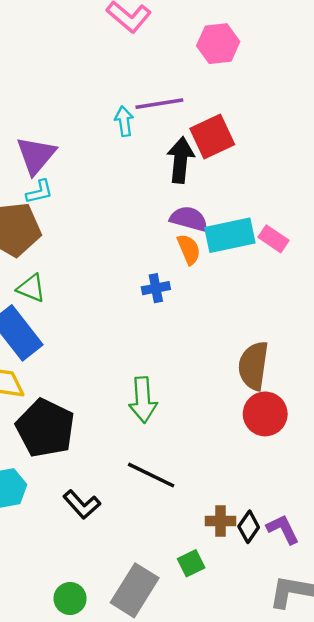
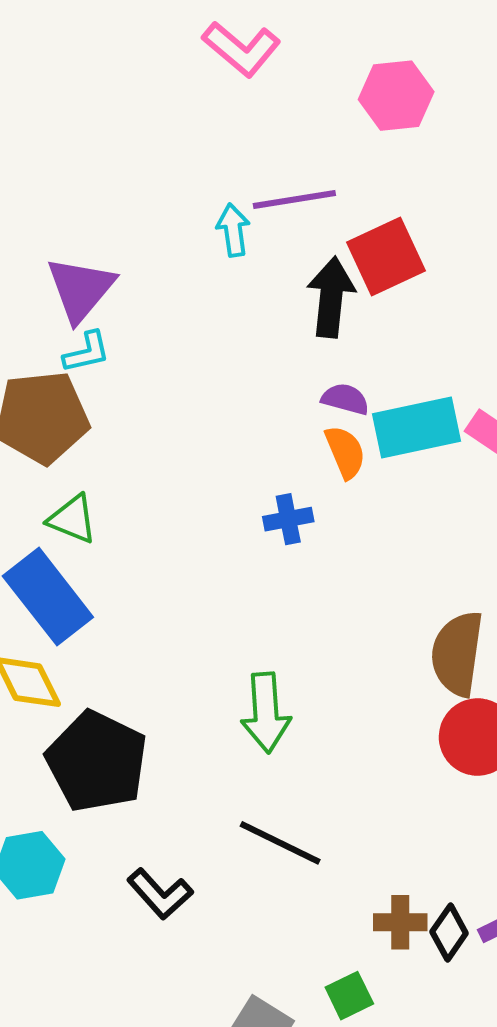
purple semicircle: (189, 219) -> (345, 399), size x0.7

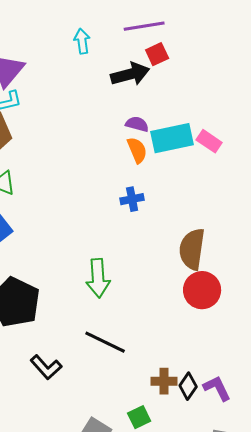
purple line: (294, 199) -> (144, 26), moved
red square: (386, 257) -> (157, 54), size x0.6
black arrow: (331, 297) -> (130, 74), turned 69
blue cross: (288, 519) -> (132, 199), moved

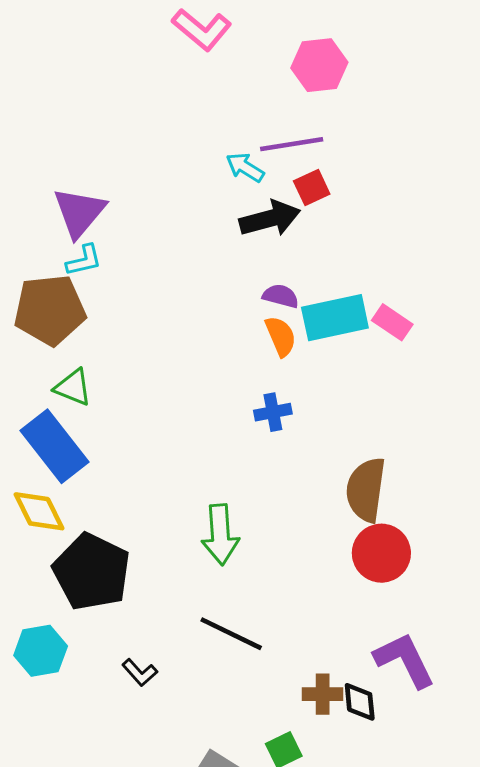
cyan arrow: (82, 41) -> (245, 167), moved, turned -50
black L-shape: (46, 367) -> (140, 672), size x0.7
black diamond: (188, 386) -> (360, 702), turned -40
purple L-shape: (217, 388) -> (405, 660), moved, size x1.4

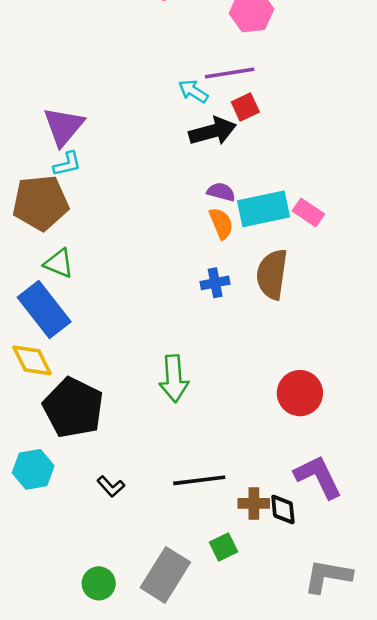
brown semicircle: (366, 490) -> (272, 274), moved
black line: (231, 634) -> (199, 480), moved, turned -33

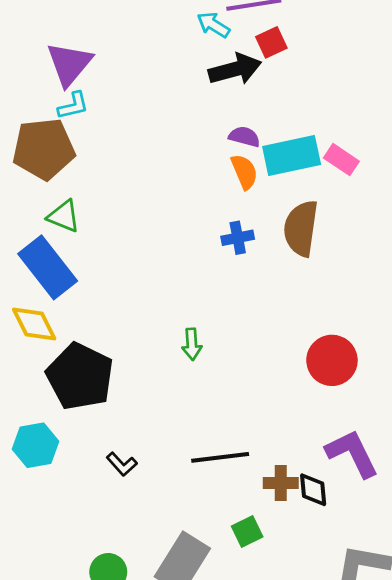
green arrow: (174, 379) -> (192, 344), size x0.6

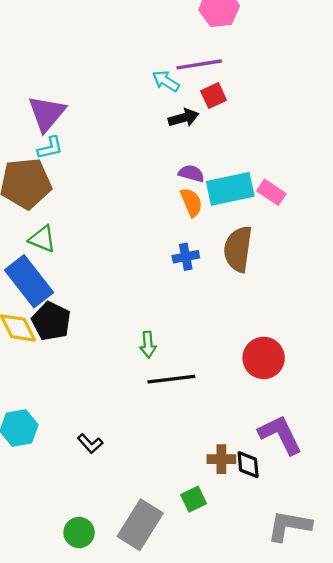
black arrow: (235, 69) -> (184, 118), size x0.7
black pentagon: (80, 377) -> (51, 321), moved, size x0.7
black line: (220, 457) -> (171, 379), moved

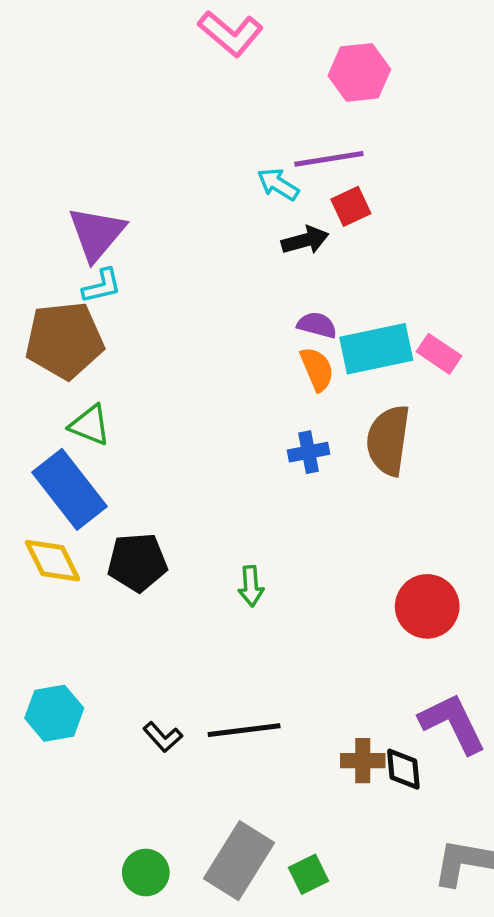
black pentagon: (51, 321) -> (137, 562), moved, turned -30
black line: (171, 379) -> (244, 730), moved
green square: (194, 499) -> (309, 874), moved

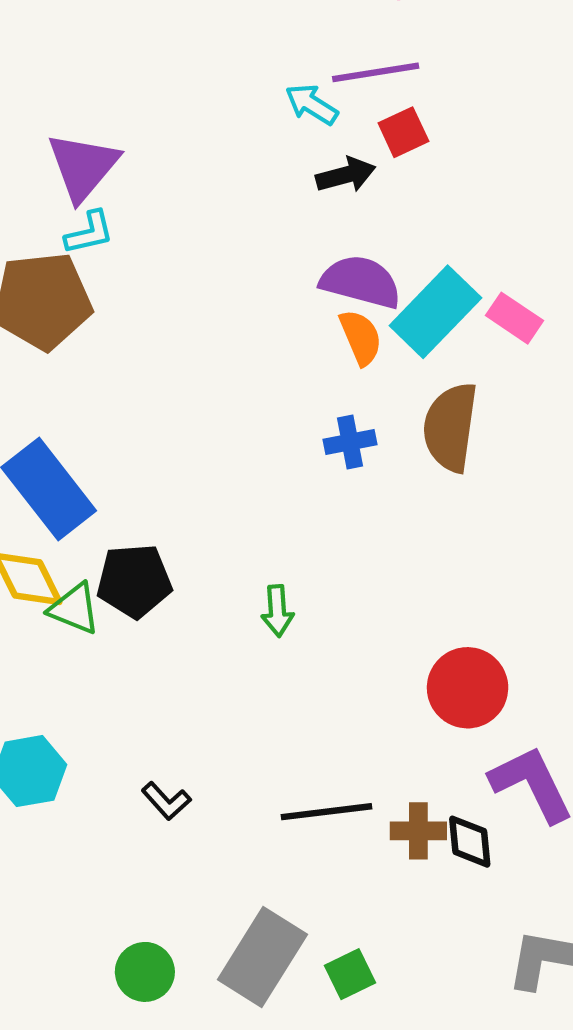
purple semicircle: (317, 325) -> (361, 282), size x1.6
cyan rectangle: (376, 349) -> (435, 312), turned -34
green triangle: (90, 425) -> (74, 609), moved
red circle: (427, 606) -> (468, 688), moved
black line: (244, 730) -> (326, 812), moved

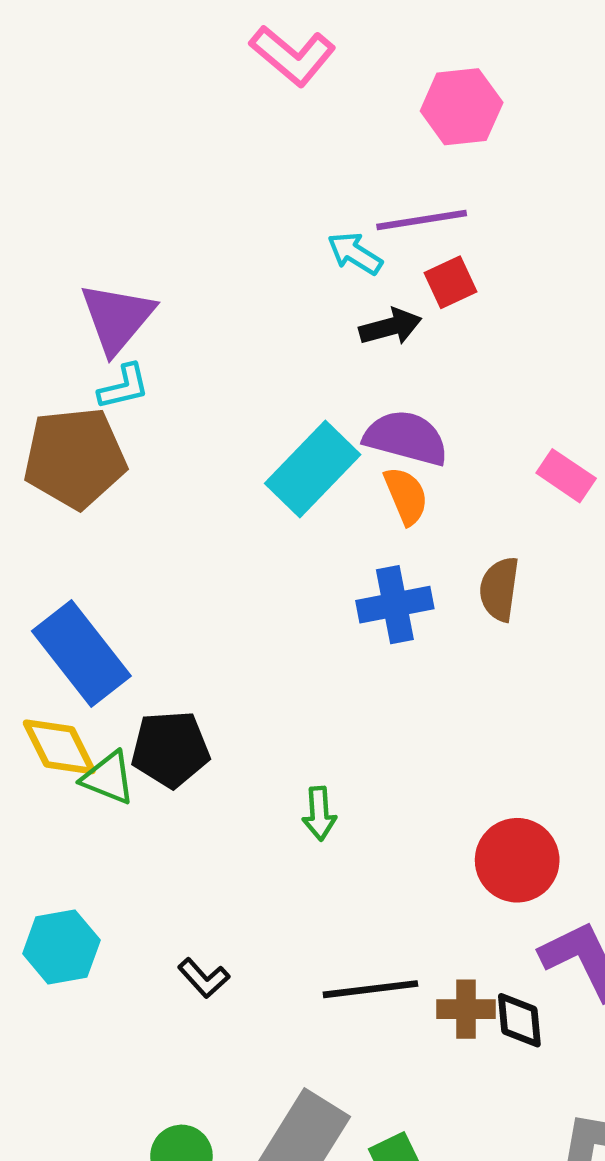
cyan rectangle: (435, 312) -> (313, 469), moved
brown semicircle: (450, 427) -> (499, 589), size x0.7
blue cross: (350, 442) -> (395, 605), size x1.4
green arrow: (277, 611) -> (319, 814), moved

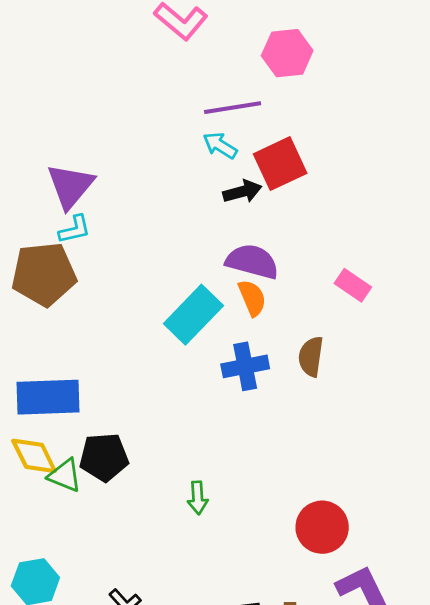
purple line: (422, 220) -> (233, 108), moved
red square: (450, 282) -> (280, 164), size x1.6
cyan rectangle: (313, 469) -> (193, 315), moved
blue rectangle: (81, 653) -> (48, 397), turned -54

